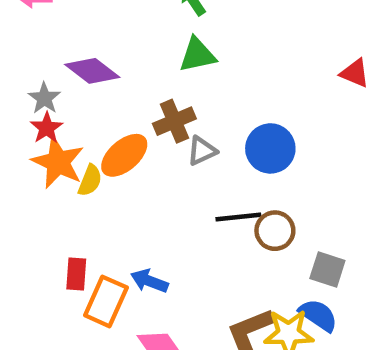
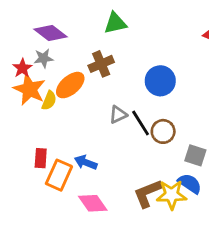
gray star: (44, 98) -> (43, 58), moved, turned 30
gray triangle: (202, 151) -> (118, 115), moved
black line: (238, 217) -> (141, 123), turned 64

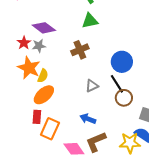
red star: (22, 68) -> (24, 43), moved
orange ellipse: (70, 85) -> (44, 95), moved
black line: (141, 123) -> (117, 84), moved
blue arrow: (86, 162) -> (88, 119), moved
brown L-shape: (148, 193) -> (96, 142), moved

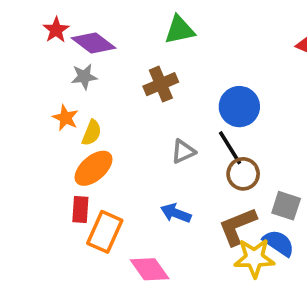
red star: (24, 43) -> (56, 30), moved
orange star: (29, 68) -> (65, 118), size x0.6
brown L-shape: (96, 142) -> (237, 226), moved

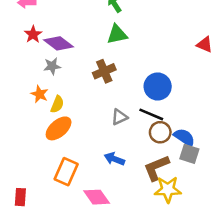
black line: (230, 148) -> (151, 114), turned -35
red rectangle: (80, 209) -> (20, 197), moved
blue semicircle: (279, 243) -> (184, 137), moved

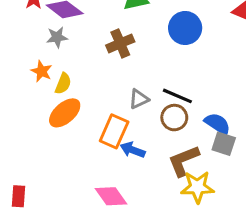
blue circle: (158, 86) -> (185, 28), moved
brown circle: (160, 132) -> (174, 118), moved
orange rectangle: (66, 172) -> (114, 131), moved

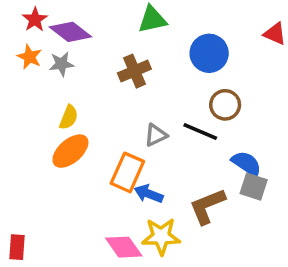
orange star: (42, 71) -> (30, 57), moved
brown circle: (174, 118) -> (225, 105), moved
yellow star: (197, 187) -> (161, 236), moved

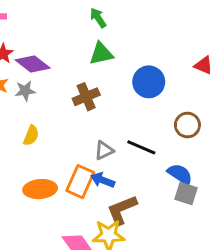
brown circle: (225, 105) -> (187, 125), moved
orange ellipse: (70, 151) -> (40, 189), moved, turned 36
blue arrow: (149, 194) -> (103, 180), moved
brown L-shape: (207, 206) -> (122, 210), moved

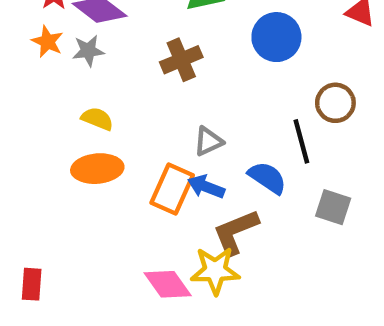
yellow semicircle: (31, 135) -> (97, 119), turned -90
black line: (141, 147) -> (301, 141), moved, turned 52
blue semicircle: (180, 174) -> (267, 178), moved
orange ellipse: (40, 189) -> (97, 169), moved

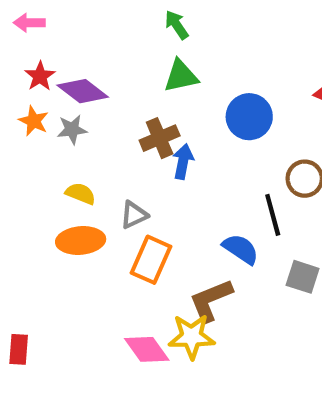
gray triangle: (208, 141) -> (134, 215), moved
blue arrow: (206, 187) -> (183, 162), moved, turned 80

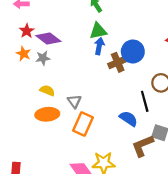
brown cross: (160, 138) -> (118, 62), moved
blue arrow: (183, 162) -> (99, 46), moved
gray triangle: (134, 215) -> (74, 101), turned -40
brown L-shape: (211, 300) -> (143, 146), moved

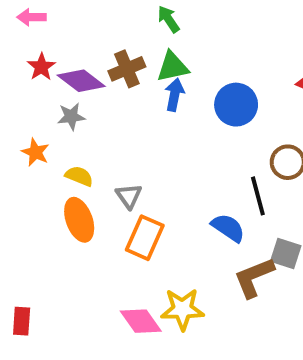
orange star: (23, 54) -> (35, 152), moved
brown cross: (118, 62) -> (127, 69), moved
orange ellipse: (47, 114) -> (79, 220), turned 75

